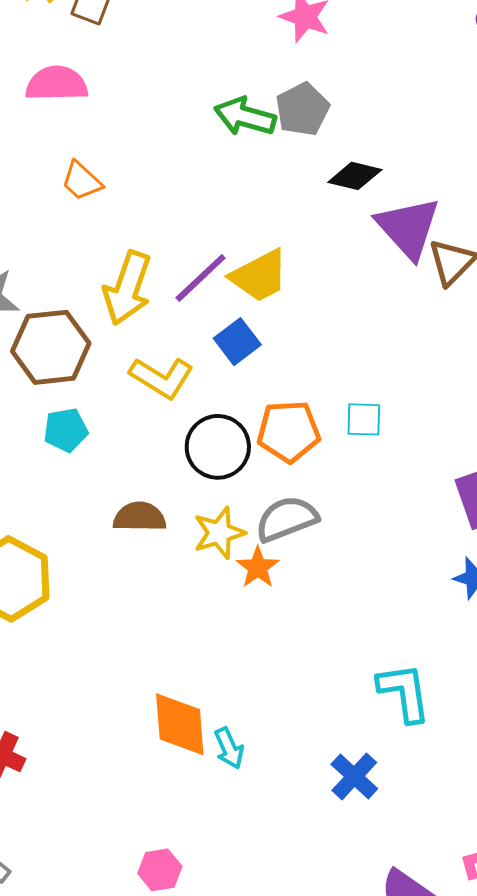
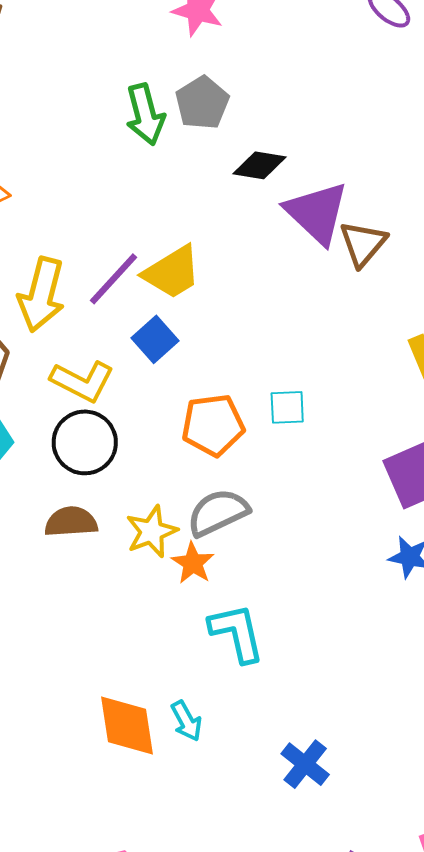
green arrow: (245, 116) -> (145, 114), turned -116
black circle: (218, 447) -> (85, 442), moved
cyan L-shape: (404, 692) -> (237, 633), moved
cyan arrow: (229, 748) -> (186, 721), moved

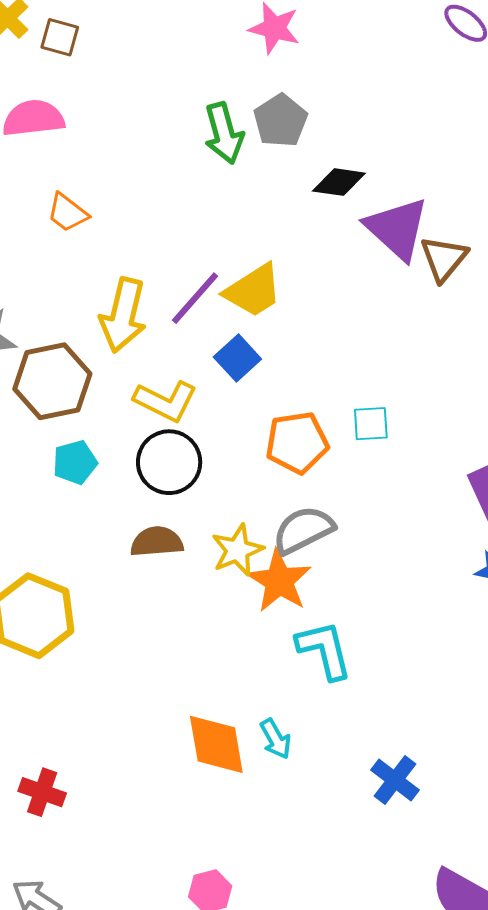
orange star: (193, 563) -> (279, 581), size x1.5

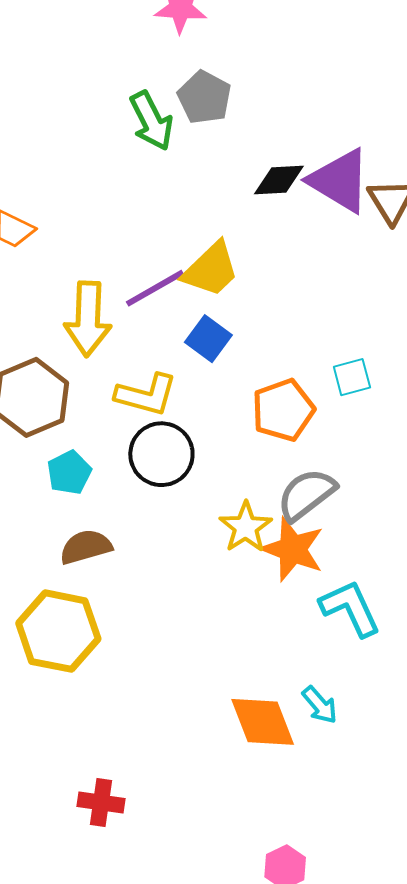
black diamond: (339, 182) -> (279, 180), moved
purple line: (195, 298) -> (155, 288), turned 30
brown semicircle: (157, 542) -> (86, 547), moved

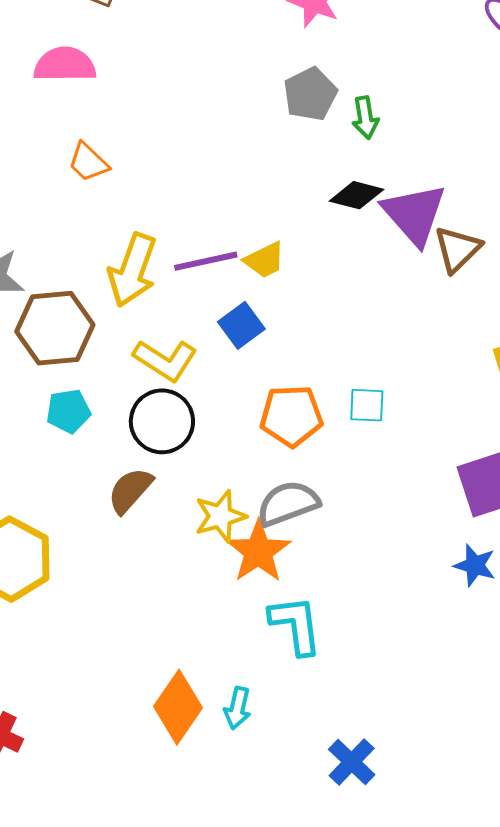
green arrow: (151, 121) -> (365, 118), moved, size x0.7
yellow trapezoid: (211, 269) -> (265, 260), size x0.7
brown semicircle: (86, 547) -> (130, 490), moved, turned -50
cyan arrow: (320, 705) -> (237, 708), turned 36
orange diamond: (263, 722) -> (178, 707), turned 38

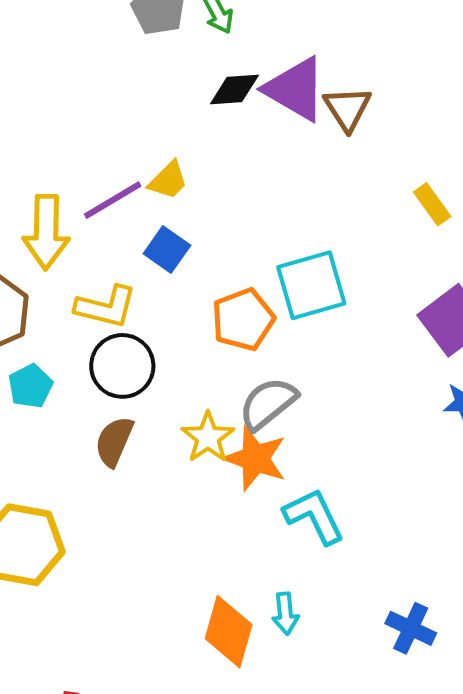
cyan square: (367, 405) -> (311, 285), size x1.8

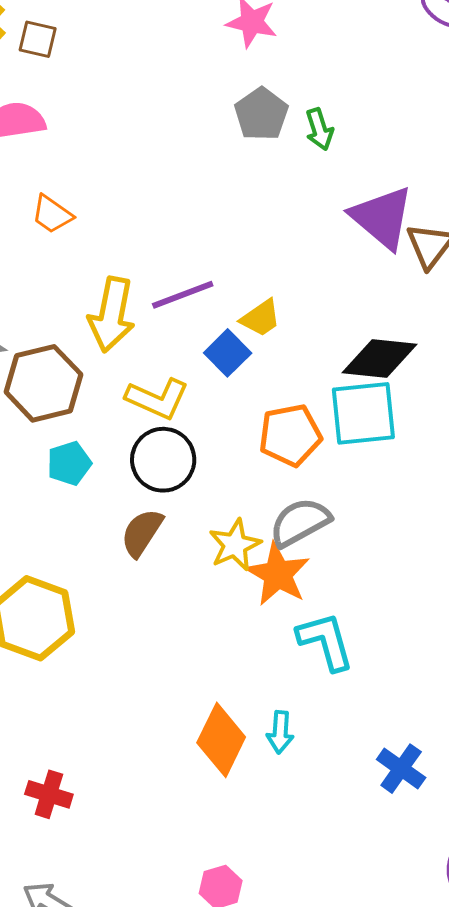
black diamond: (234, 90) -> (380, 358), moved, size x1.4
yellow trapezoid: (168, 180) -> (261, 318), moved

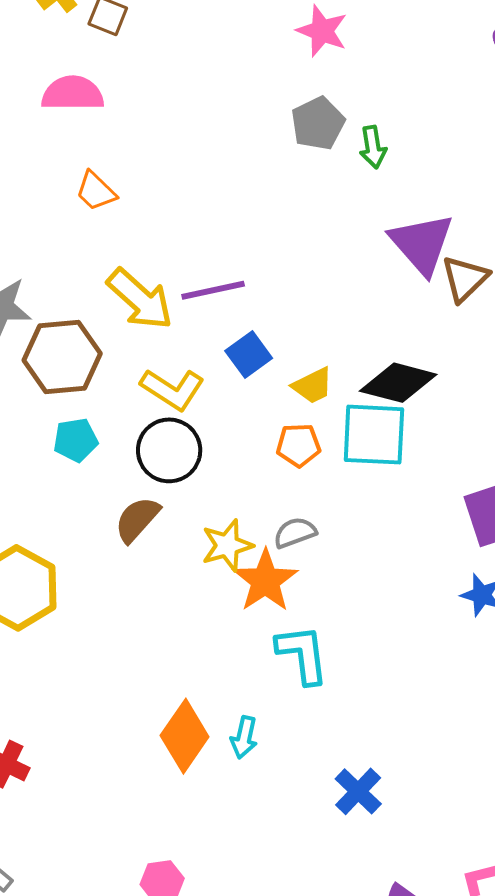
yellow arrow: (112, 315) -> (140, 299), turned -68
yellow trapezoid: (261, 318) -> (313, 386), moved
orange pentagon: (290, 435) -> (298, 445), size x0.7
gray semicircle: (300, 522) -> (295, 533), size x0.7

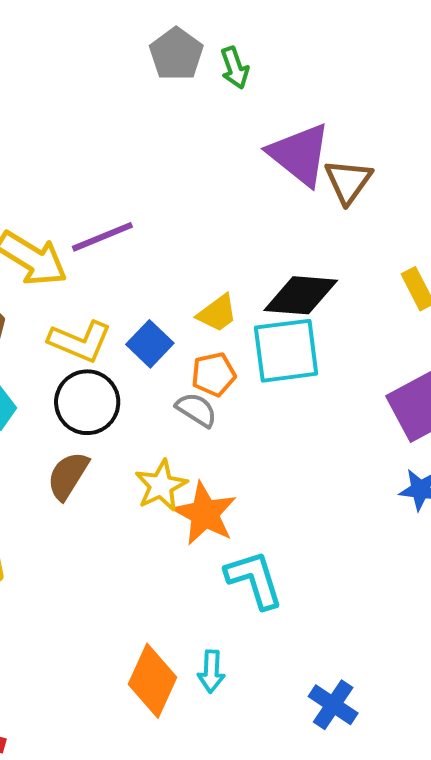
blue square: (249, 354) -> (150, 344), moved
gray semicircle: (295, 533) -> (196, 410), moved, turned 63

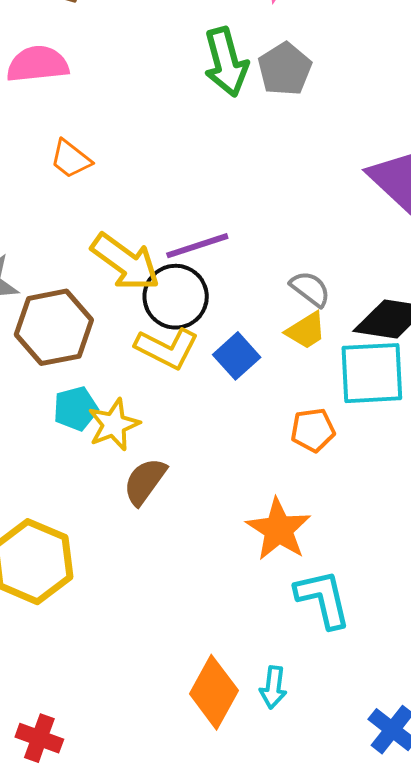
green arrow: (235, 68) -> (226, 62), moved, size x1.6
orange pentagon: (214, 374) -> (313, 430), moved
black circle: (87, 402) -> (176, 297), moved
gray semicircle: (196, 410) -> (310, 289), moved
yellow star: (161, 486) -> (114, 425), moved

